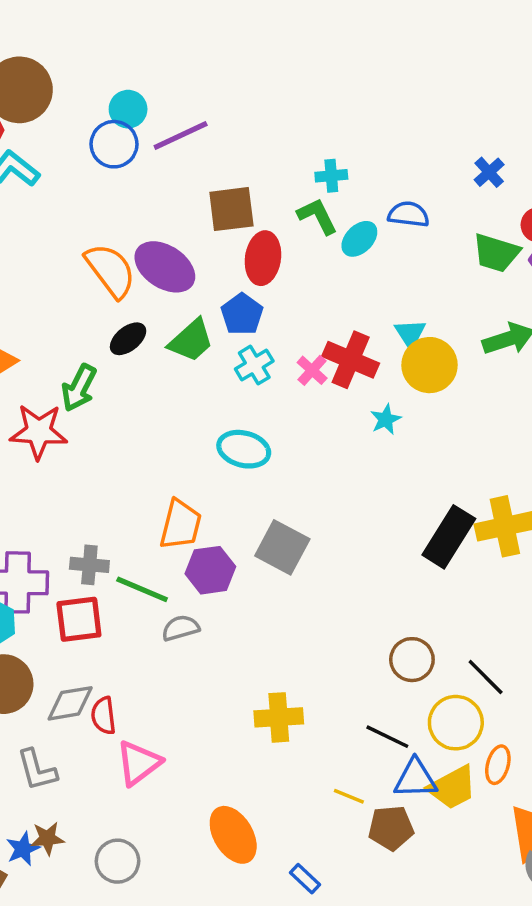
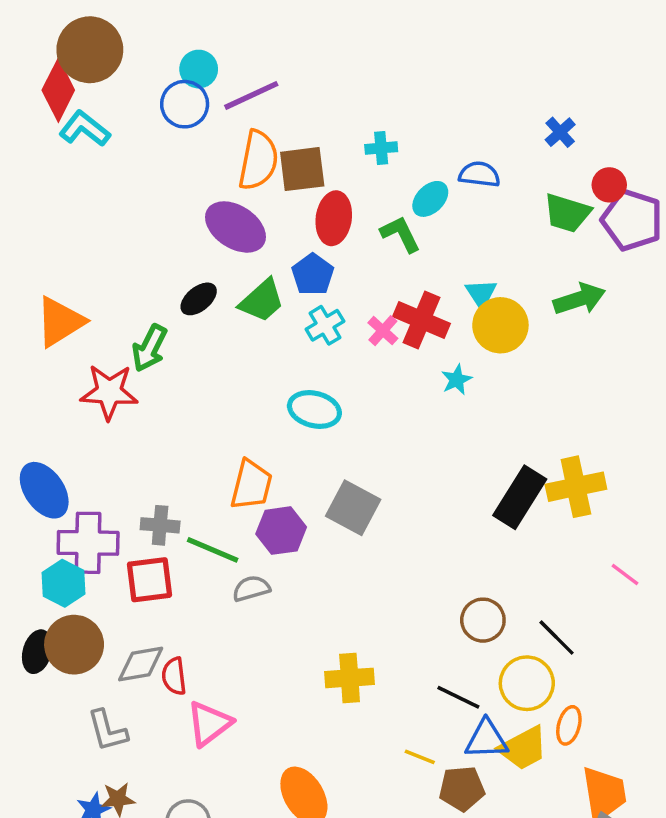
cyan cross: (331, 176) -> (381, 148), moved
green L-shape: (317, 216) -> (400, 234), moved
orange semicircle: (110, 270) -> (258, 160), moved, turned 48

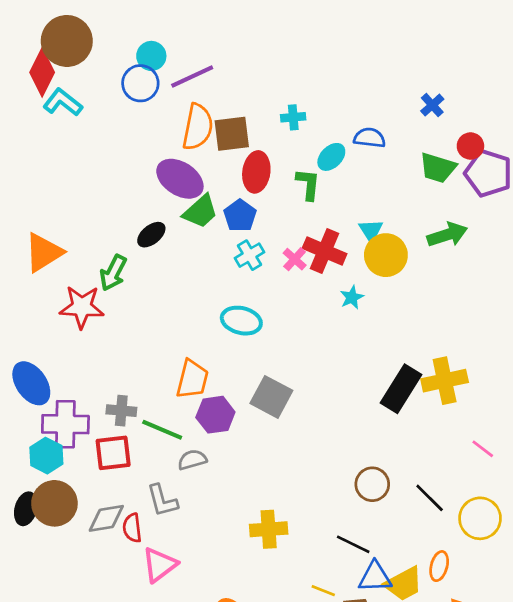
green L-shape: (400, 234) -> (308, 184), turned 32
green trapezoid: (262, 301) -> (200, 211), moved
yellow circle: (527, 683) -> (480, 518), moved
gray L-shape: (107, 731) -> (162, 501), moved

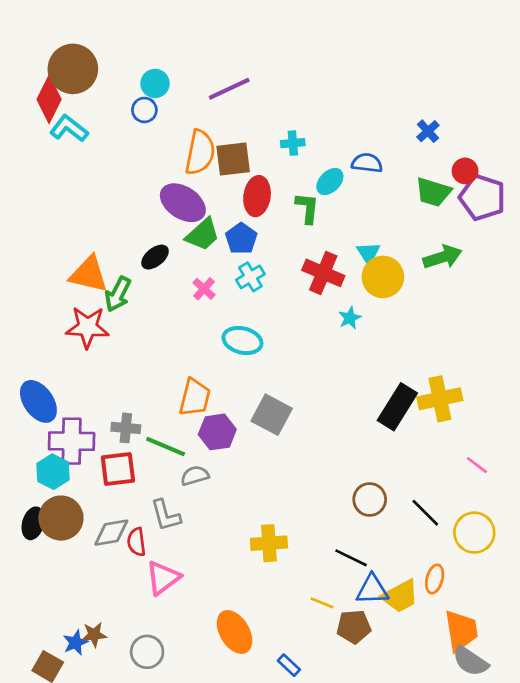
purple line: (192, 76) -> (229, 89), moved
blue circle: (140, 83) -> (144, 110), size x0.7
orange triangle: (44, 252) -> (89, 274), moved, turned 45
pink cross: (295, 259) -> (204, 289), moved

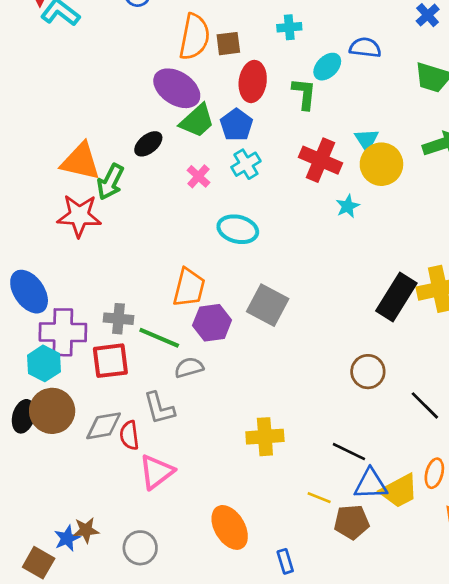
brown square: (233, 159) -> (228, 44), size x0.7
brown circle: (370, 499) -> (368, 372), moved
blue rectangle: (289, 665) -> (285, 561), turned 30

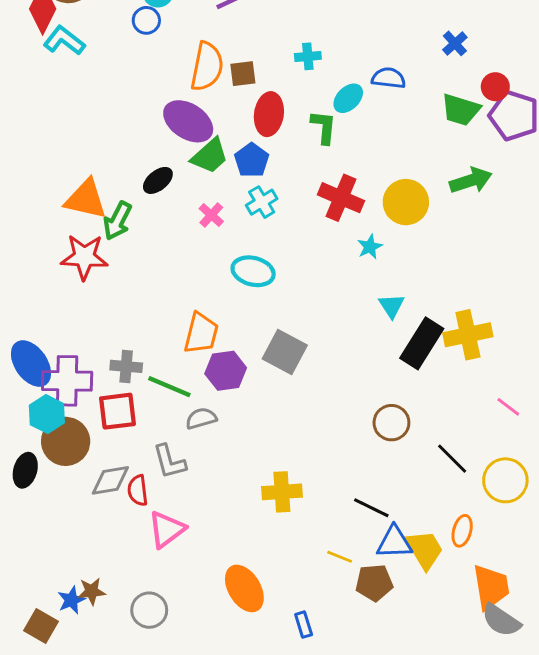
cyan triangle: (367, 140) -> (391, 306), moved
blue ellipse: (29, 292) -> (31, 364), moved
brown circle: (52, 411) -> (66, 441), moved
yellow trapezoid: (399, 491) -> (425, 550), turned -93

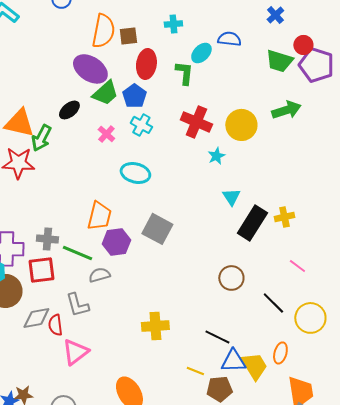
cyan cross: (262, 202) -> (141, 125), turned -30
yellow cross: (468, 335) -> (284, 217), size x0.6
pink line: (508, 407) -> (297, 266), moved

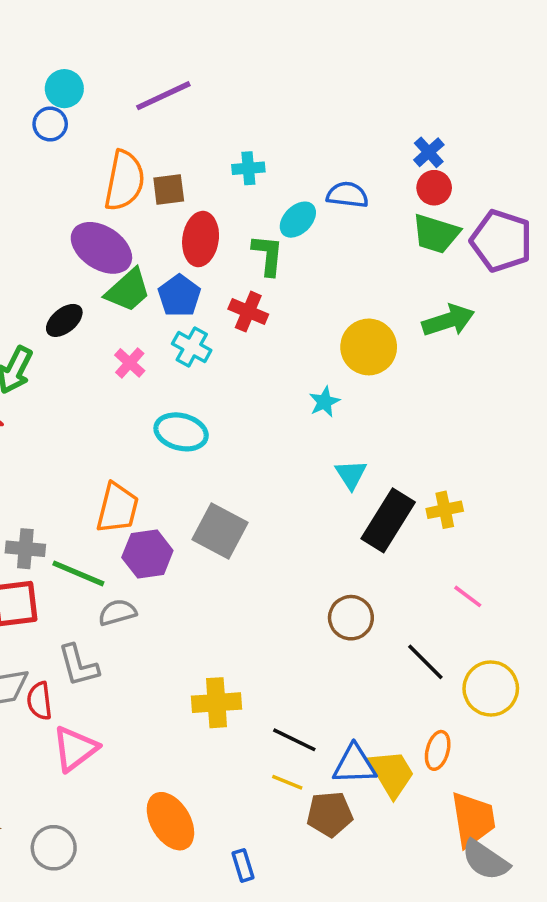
red circle: (303, 45) -> (434, 188), moved
red cross: (196, 122) -> (248, 312), moved, size x0.7
black line: (217, 337) -> (294, 740), moved

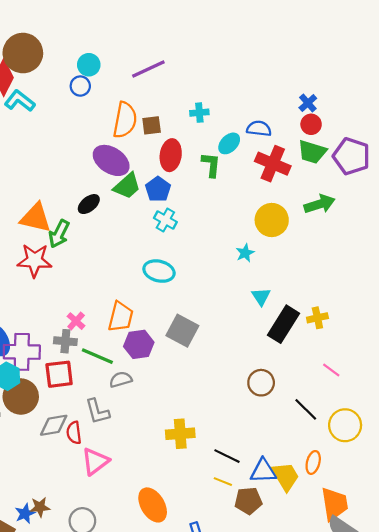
red cross: (248, 312) -> (273, 164), moved, size x1.5
pink cross: (130, 363) -> (76, 321), moved

